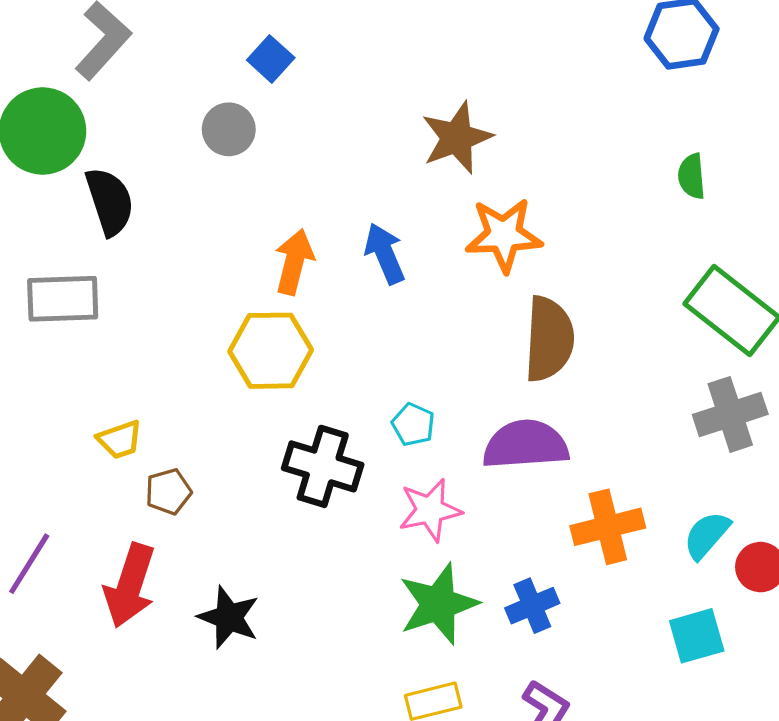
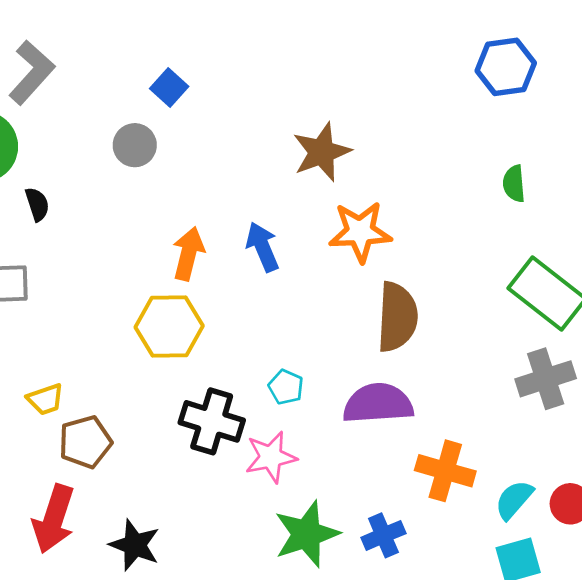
black semicircle: (110, 201) -> (37, 204), size x0.6
brown pentagon: (168, 492) -> (85, 442), size x1.4
pink star: (430, 510) -> (271, 457), moved
orange cross: (608, 527) -> (445, 471), turned 30
cyan semicircle: (707, 535) -> (514, 500), moved

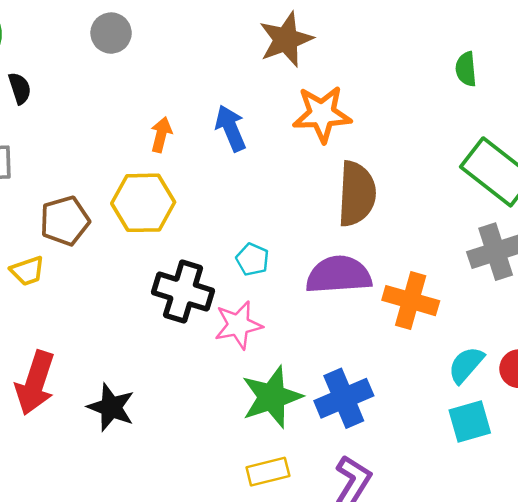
orange arrow: (188, 254) -> (161, 135), size x0.7
brown pentagon: (85, 442) -> (65, 221), moved
orange cross: (445, 471) -> (411, 301), moved
blue cross: (383, 535) -> (344, 398), size x1.4

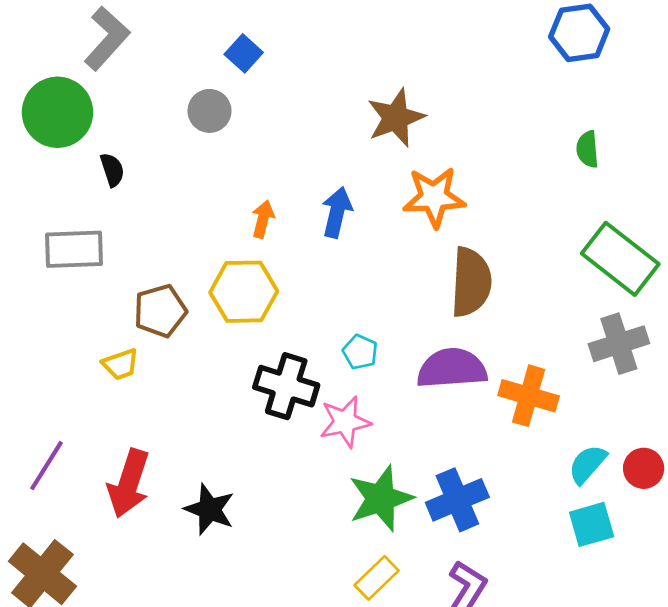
blue arrow: (231, 128) -> (337, 212), turned 36
yellow rectangle: (268, 472) -> (377, 578), turned -30

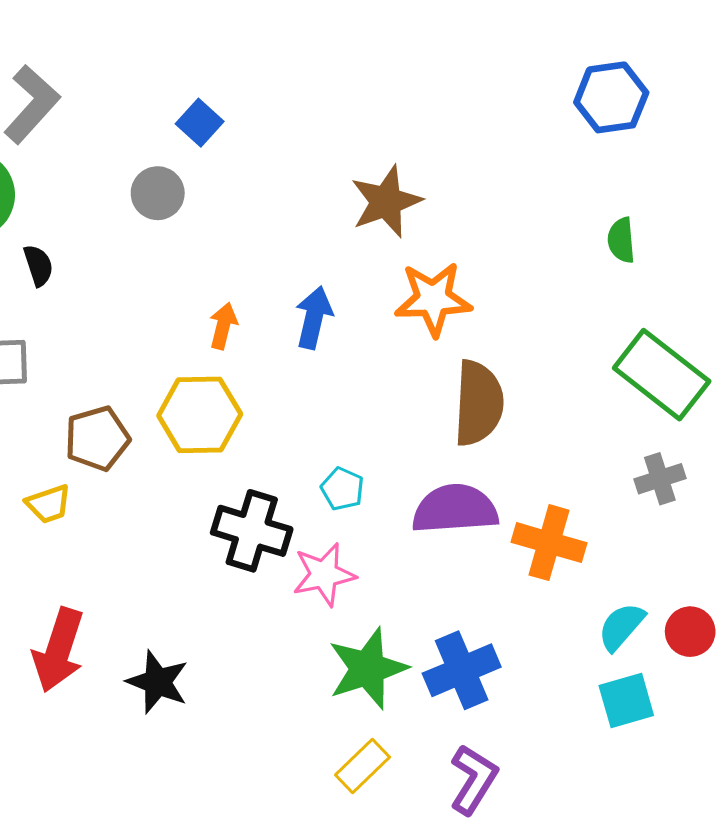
gray cross: (619, 344) -> (660, 479), size x0.7

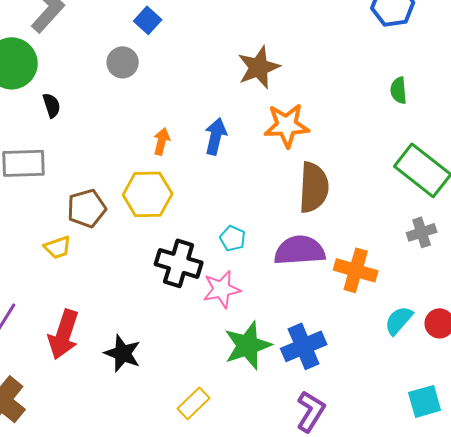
cyan square: (626, 700) -> (425, 401), moved
yellow rectangle: (363, 766) -> (194, 403), moved

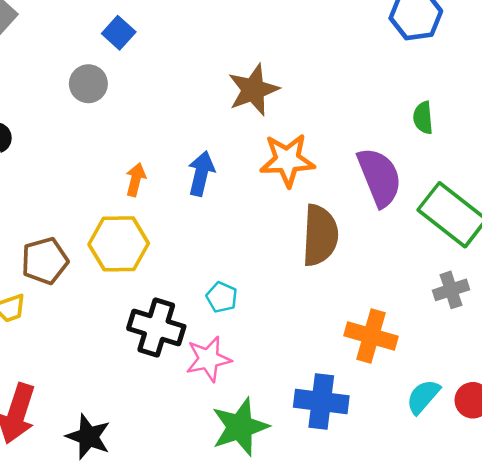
purple semicircle: (300, 250) -> (379, 177), moved, turned 72
blue cross: (304, 346) -> (321, 401), moved, turned 30

